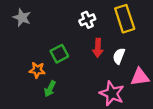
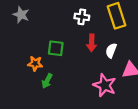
white cross: (87, 20) -> (82, 17), turned 32
green square: (59, 54) -> (56, 48), turned 35

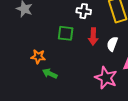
green square: (56, 48) -> (66, 33), moved
green arrow: (47, 81) -> (50, 74), turned 88

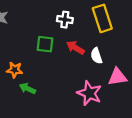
red arrow: (93, 36) -> (75, 48), turned 119
white semicircle: (112, 44) -> (96, 56), turned -40

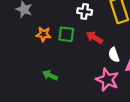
white semicircle: (96, 56) -> (114, 55), moved
orange star: (15, 70) -> (44, 34), moved

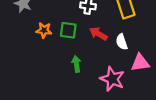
white semicircle: (114, 55) -> (122, 42), moved
green arrow: (50, 75) -> (76, 64), moved, turned 56

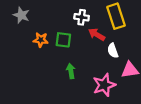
red arrow: (98, 34) -> (97, 34), moved
pink star: (112, 79) -> (104, 85), turned 30

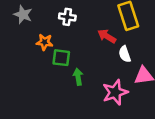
white cross: (82, 17) -> (67, 17), moved
green square: (63, 40) -> (61, 58), moved

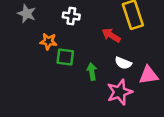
white semicircle: (125, 54) -> (123, 63), moved, turned -49
green arrow: (78, 77) -> (92, 72), moved

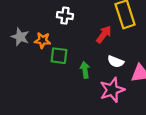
gray star: (27, 14) -> (20, 37), moved
red arrow: (111, 35) -> (104, 34), turned 96

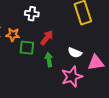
red arrow: (104, 34) -> (47, 38), moved

